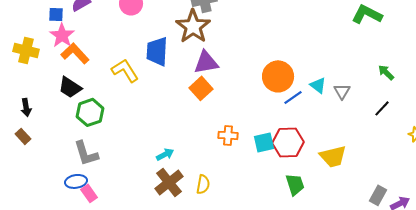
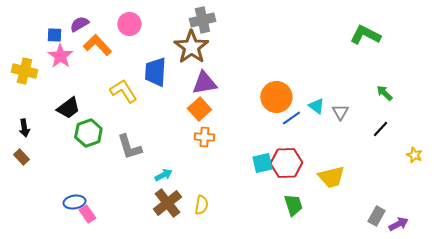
orange L-shape: (75, 53) -> (97, 45), moved
black trapezoid: (70, 87) -> (68, 108), turned -70
orange cross: (228, 135) -> (204, 137), moved
gray L-shape: (86, 153) -> (129, 147), moved

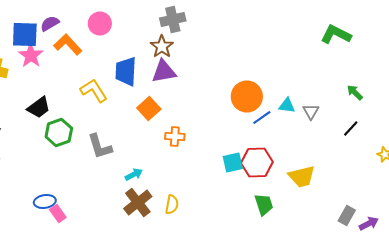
blue square: (54, 35) -> (25, 34), size x1.8
brown star: (191, 47) -> (162, 46), size x0.7
purple triangle: (204, 83) -> (164, 72), moved
cyan triangle: (316, 106) -> (287, 106), turned -30
orange square: (199, 109) -> (149, 108), moved

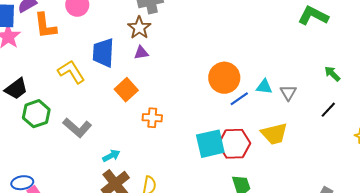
orange L-shape: (68, 44) -> (45, 26), turned -144
purple triangle: (164, 72) -> (141, 53), size x0.6
gray L-shape: (100, 146) -> (77, 128), turned -32
cyan square: (233, 162) -> (210, 144), size x1.4
yellow trapezoid: (302, 176) -> (274, 134), moved

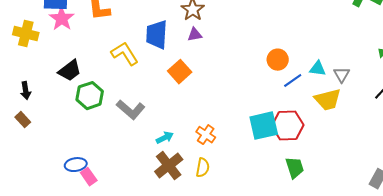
orange circle: (224, 78) -> (278, 60), size x0.7
orange cross: (152, 118) -> (206, 135), moved, turned 30
yellow trapezoid: (274, 134) -> (328, 100), moved

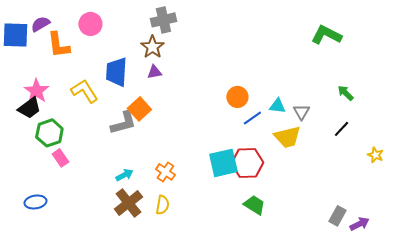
pink star: (62, 19) -> (36, 91), moved
gray L-shape: (131, 110) -> (123, 123), moved, turned -56
green trapezoid: (295, 168) -> (254, 205), turned -40
pink rectangle: (89, 177) -> (60, 158), moved

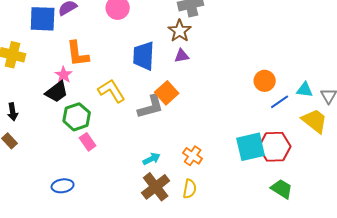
orange L-shape: (58, 45) -> (78, 54), moved
pink star: (36, 91) -> (64, 75), size x0.7
yellow L-shape: (84, 91) -> (112, 91), moved
yellow trapezoid: (287, 137) -> (315, 121), turned -128

